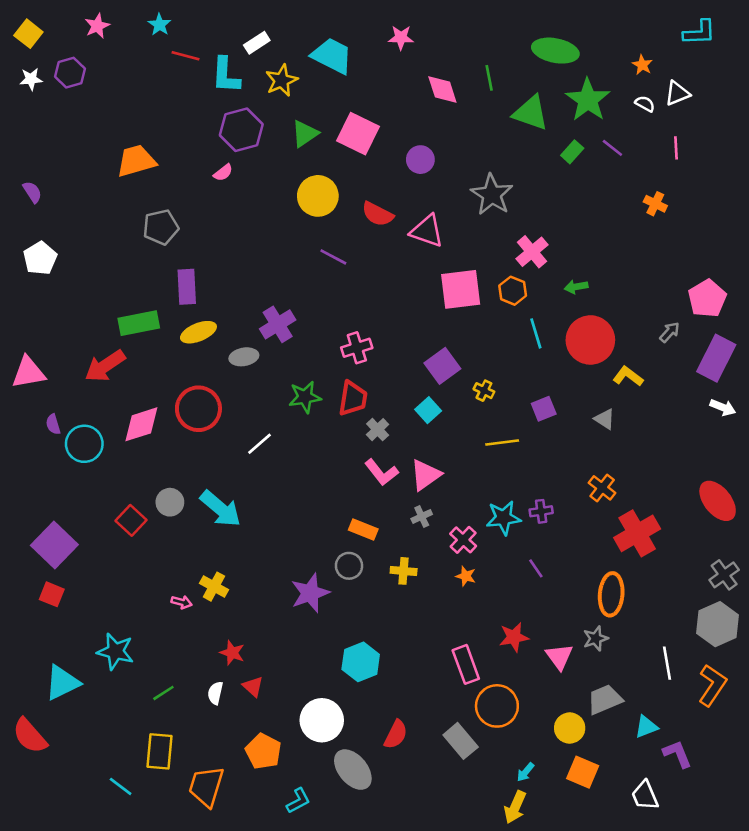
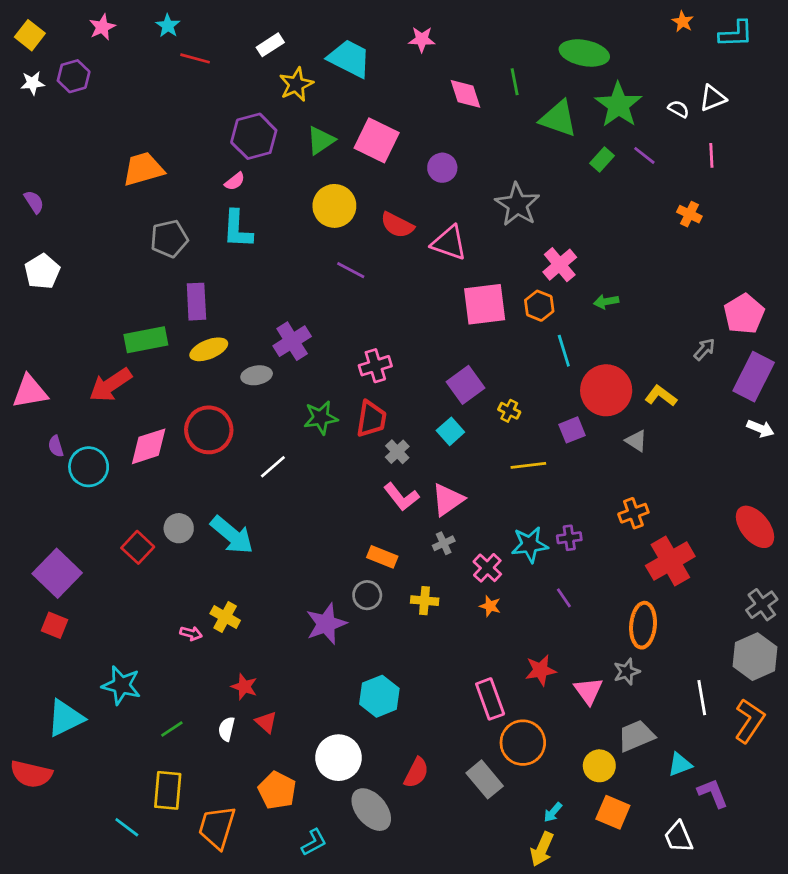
orange star: (642, 65) -> (683, 22), moved
cyan L-shape: (226, 75) -> (237, 229), moved
red circle: (590, 340) -> (606, 390), moved
orange cross: (602, 488) -> (633, 513), turned 32
red semicircle: (30, 736) -> (31, 774), turned -36

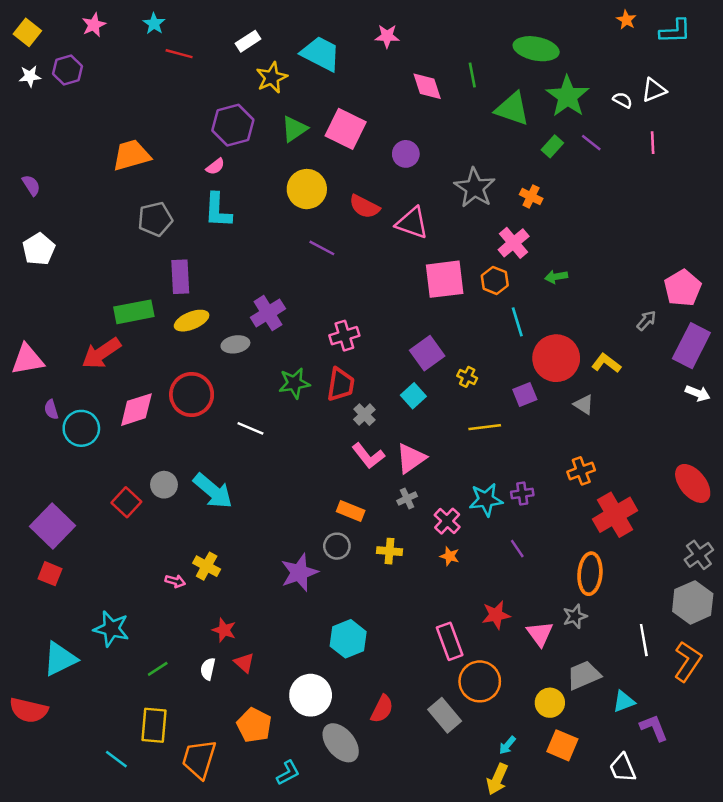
orange cross: (689, 214) -> (531, 197), moved
white line: (273, 467) -> (250, 428), turned 64

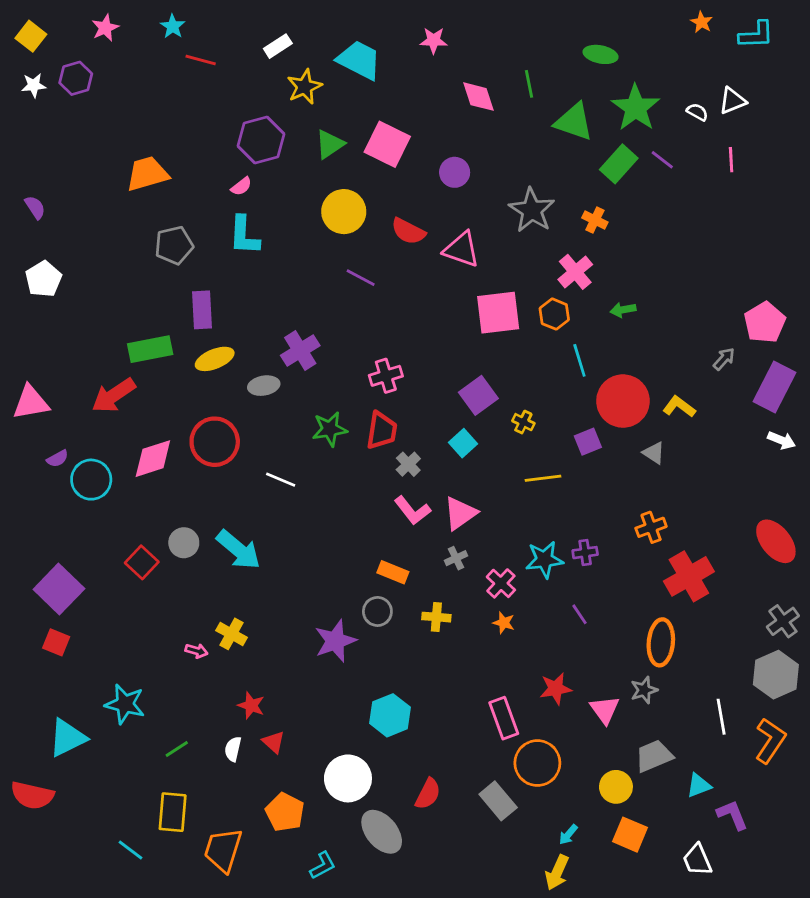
green ellipse: (536, 49) -> (601, 54), size x0.7
green rectangle: (552, 146) -> (619, 164), size x1.5
purple semicircle: (51, 410) -> (58, 459), turned -102

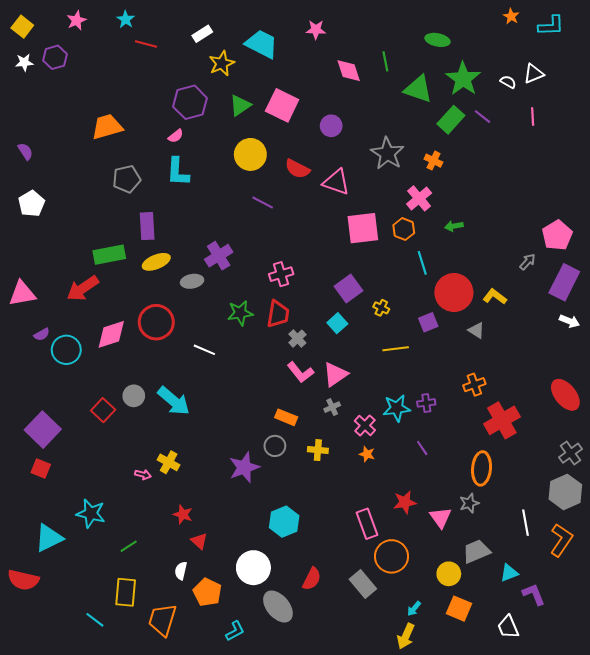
white semicircle: (233, 749) -> (181, 571), moved

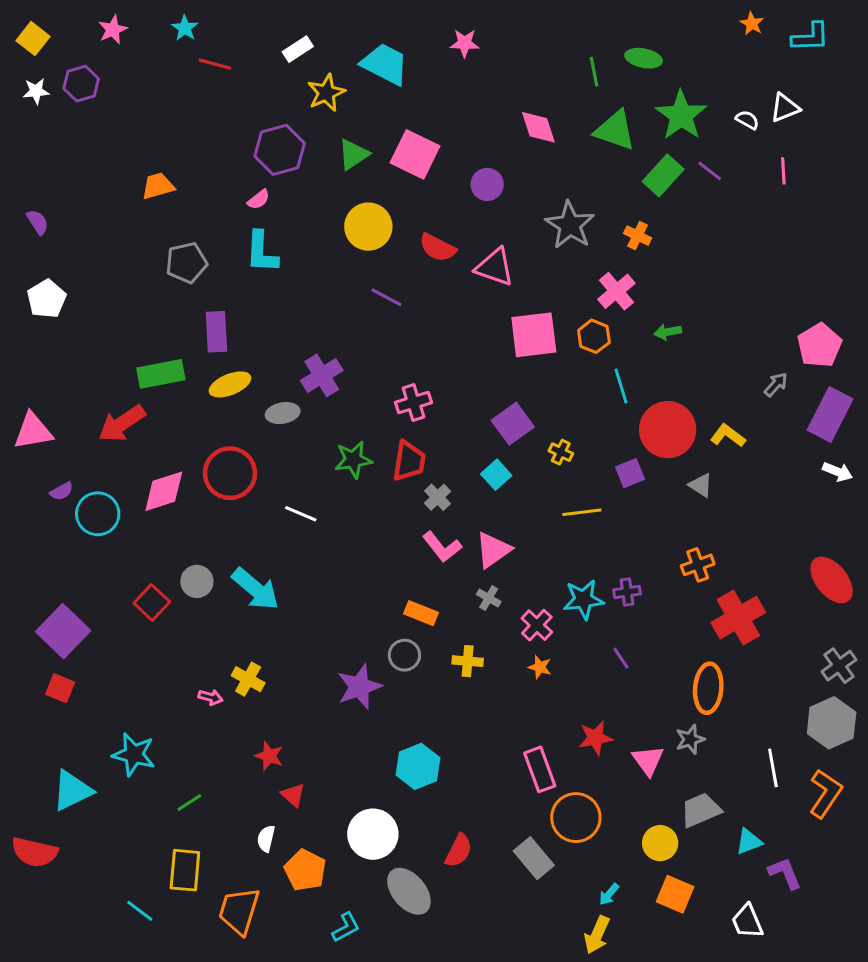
green line: (385, 61) -> (594, 72), moved
pink diamond: (349, 71) -> (538, 127), moved
orange trapezoid: (107, 127) -> (158, 186), size x0.7
gray cross: (332, 407) -> (489, 598), turned -35

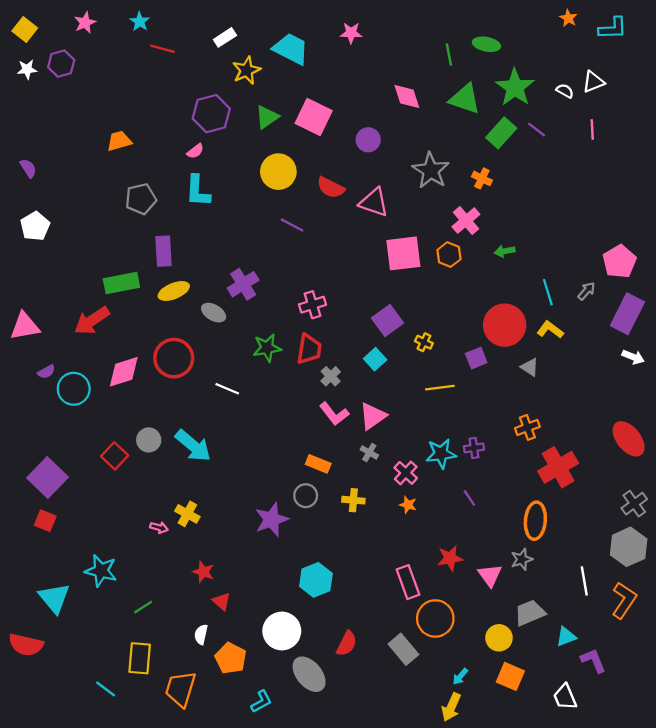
cyan line: (621, 386) -> (548, 292), moved
gray ellipse: (283, 413) -> (214, 313), turned 40
cyan triangle: (72, 790) -> (54, 598), turned -44

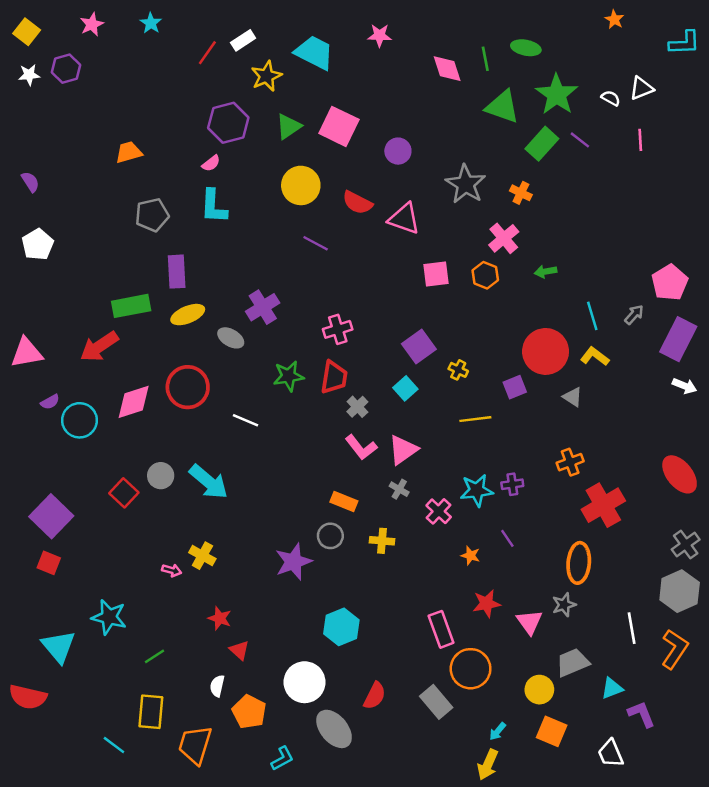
cyan L-shape: (613, 28) -> (684, 43), moved
red line: (162, 49) -> (207, 53), moved, turned -70
pink diamond: (407, 97) -> (447, 69), moved
pink square: (403, 253) -> (436, 274), size x0.7
orange star: (408, 505) -> (471, 556), moved

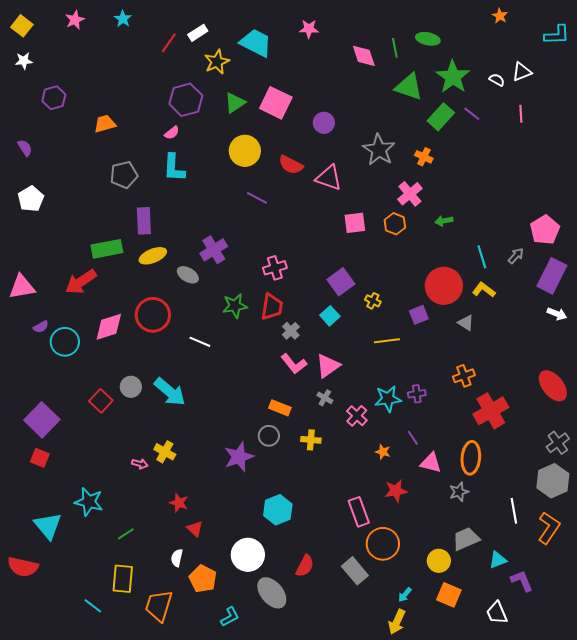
purple hexagon: (66, 69) -> (54, 98), moved
pink triangle: (530, 622) -> (431, 463), moved, turned -40

